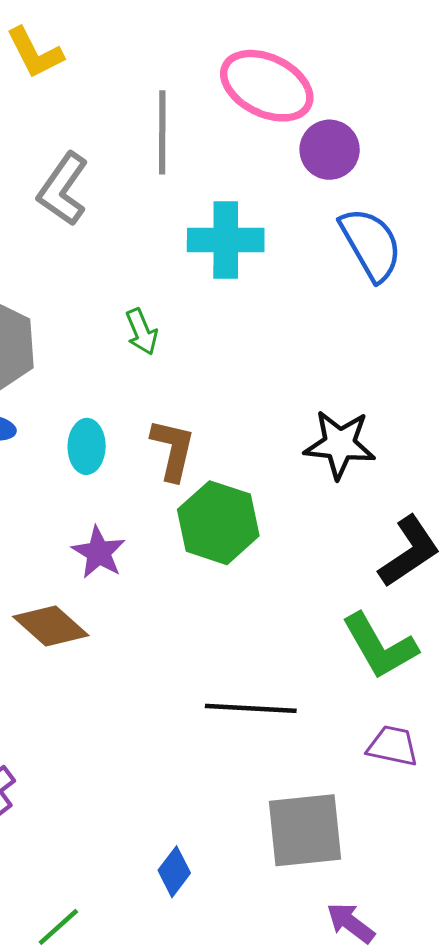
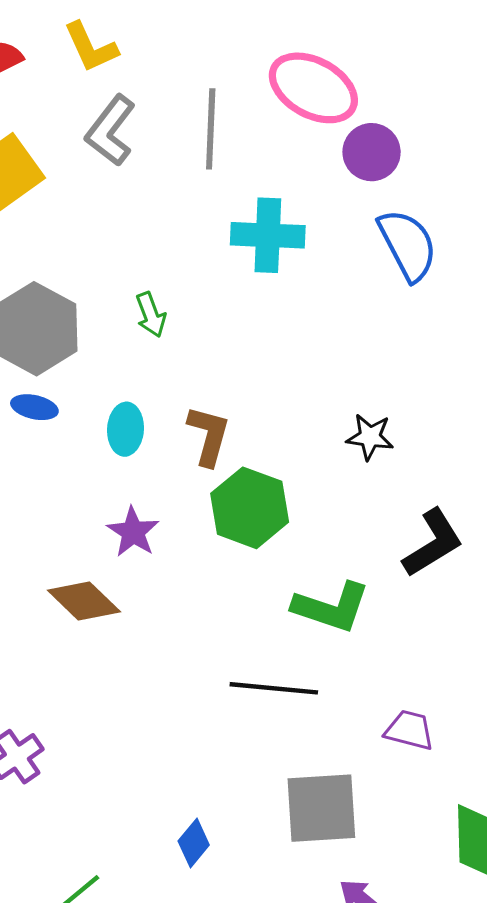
gray L-shape: (63, 189) -> (110, 131), moved
green arrow: (142, 332) -> (151, 315), moved
black star: (340, 444) -> (370, 437), size x0.7
green L-shape: (380, 646) -> (331, 607), moved, turned -44

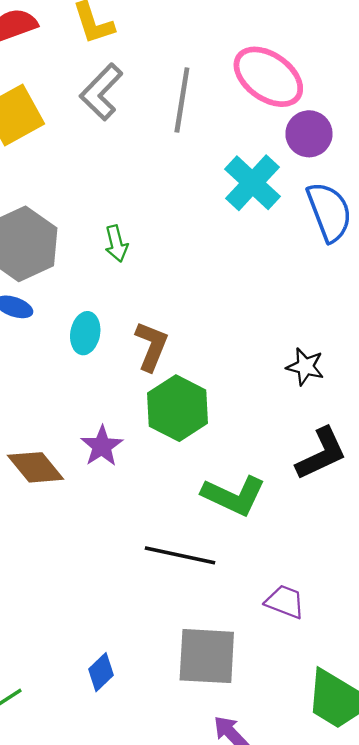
cyan cross: (268, 235) -> (253, 183), moved, turned 34
black star: (370, 437) -> (305, 367), moved
purple star: (133, 532) -> (102, 446), moved

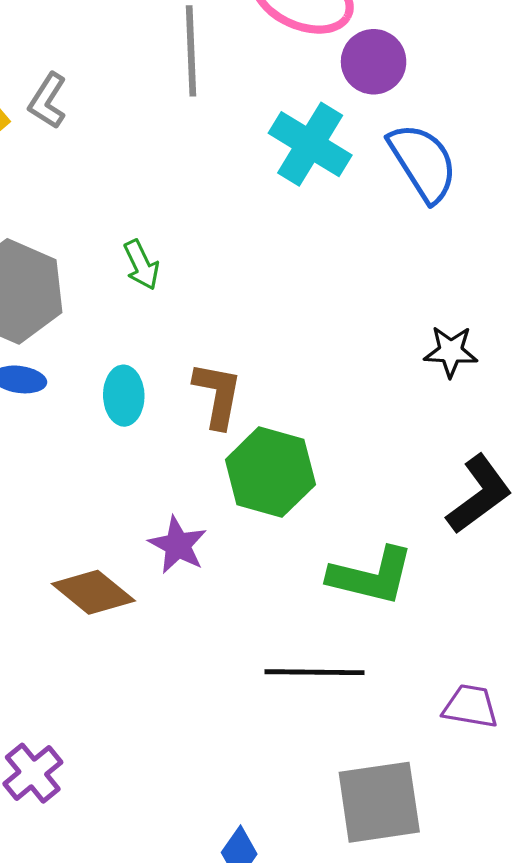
gray L-shape: (101, 92) -> (48, 101), moved, size x0.7
black star: (305, 367) -> (451, 351), moved

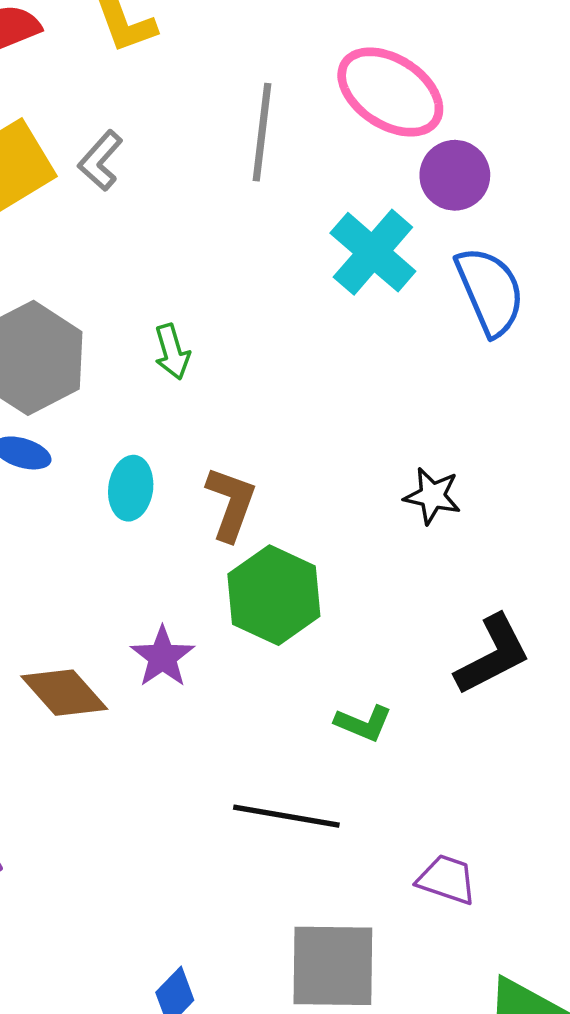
black star: (451, 351) -> (432, 496), moved
green L-shape: (371, 576) -> (363, 723), size x0.6

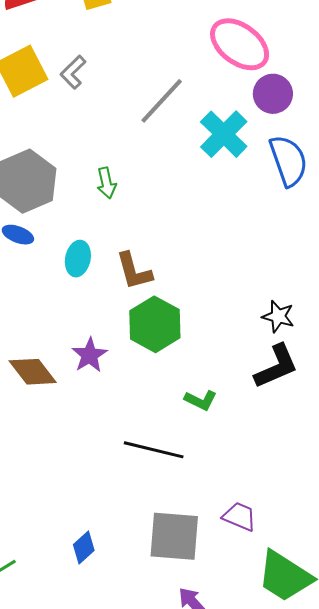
gray line: (262, 132) -> (162, 101), moved, turned 32
black star: (432, 496) -> (278, 316), moved
brown L-shape: (231, 504) -> (134, 271), turned 141
purple trapezoid: (447, 879) -> (239, 517), moved

